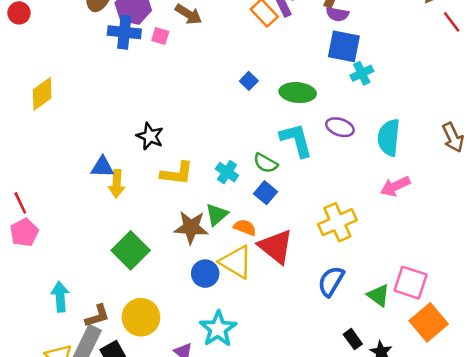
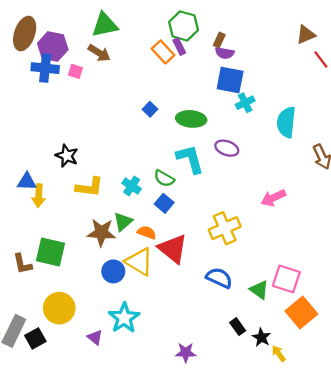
cyan semicircle: (389, 137) -> (286, 122), moved
green square: (131, 250) -> (51, 252), turned -32
blue semicircle: (331, 281) -> (219, 278), turned 84
brown L-shape: (97, 316) -> (22, 264), moved, turned 95

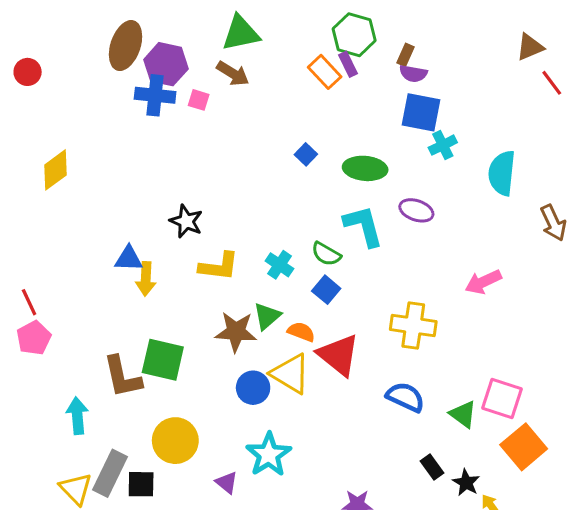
yellow cross: (225, 228) -> (413, 325), turned 32
brown L-shape: (22, 264) -> (122, 377), size x1.4
black square: (35, 338) -> (141, 484), turned 30

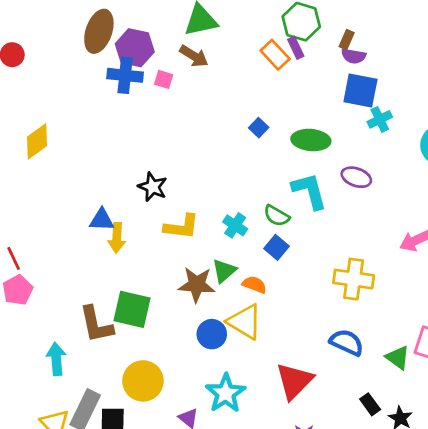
red triangle: (339, 355) -> (294, 381), moved, turned 36

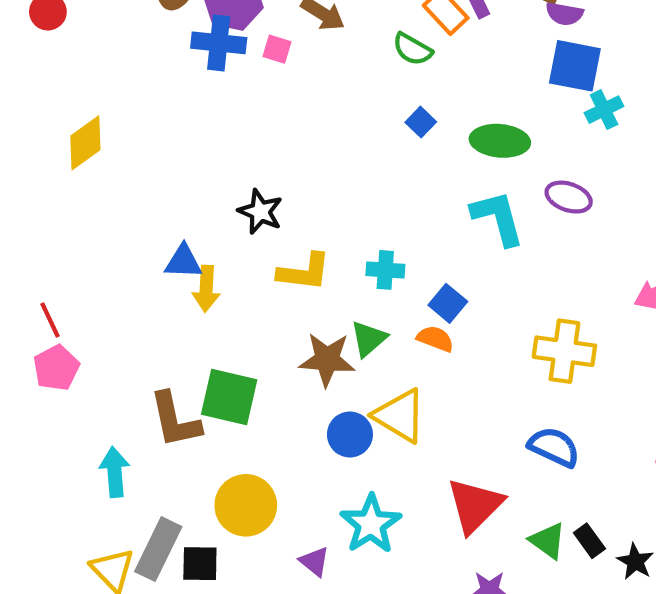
green semicircle: (276, 216) -> (412, 49), moved
cyan cross: (235, 225) -> (385, 270), turned -30
orange semicircle: (254, 285) -> (435, 339), moved
green triangle: (398, 358) -> (548, 541), moved

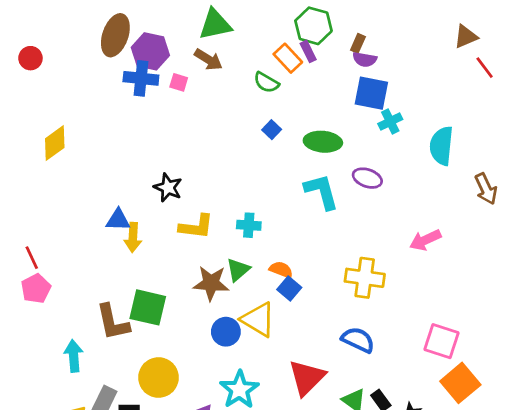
blue square: (448, 303) -> (289, 289), moved

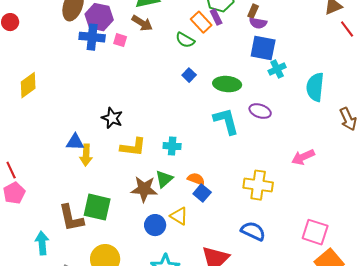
yellow triangle: (258, 320) -> (179, 216), size x0.7

